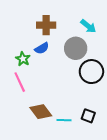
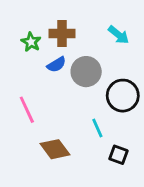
gray circle: (76, 48) -> (86, 72), moved
green star: (23, 59) -> (31, 42), moved
cyan line: (64, 120) -> (97, 128), moved, turned 64

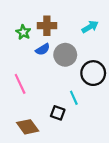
cyan arrow: (119, 35) -> (90, 27), turned -70
brown diamond: (55, 149) -> (28, 127), moved
black square: (119, 155) -> (58, 113), moved

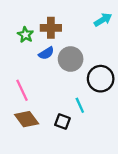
cyan arrow: (90, 27) -> (103, 20), moved
brown diamond: (28, 127) -> (27, 119), moved

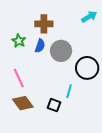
green star: (25, 35) -> (19, 41), moved
blue semicircle: (46, 53) -> (40, 46), turned -40
cyan line: (80, 105) -> (69, 91), turned 40

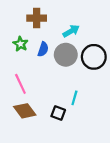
cyan arrow: (89, 17) -> (71, 31), moved
brown cross: (44, 24) -> (37, 18), moved
black circle: (87, 68) -> (94, 57), moved

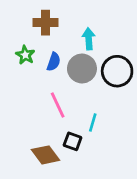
cyan arrow: (71, 31) -> (89, 39), turned -63
pink line: (20, 84) -> (58, 105), moved
brown diamond: (25, 111) -> (45, 155), moved

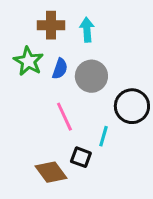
cyan arrow: (89, 39) -> (87, 30), moved
green star: (25, 55) -> (28, 61), size x1.4
black circle: (117, 71) -> (132, 106), moved

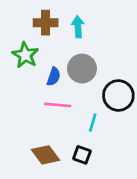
blue semicircle: (60, 69) -> (54, 77), moved
pink line: (64, 117) -> (58, 105), turned -60
black square: (81, 157) -> (82, 155), moved

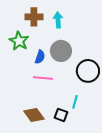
cyan line: (93, 122) -> (75, 102), moved

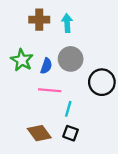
green star: (19, 41) -> (22, 60), moved
cyan line: (75, 102) -> (68, 109), moved

